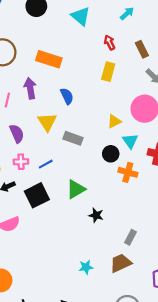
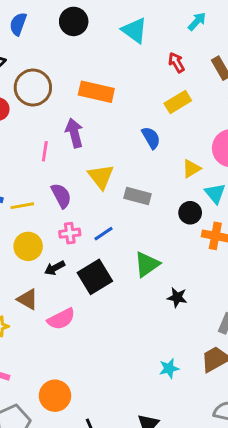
yellow rectangle: (108, 72) -> (178, 102), turned 48
blue semicircle: (67, 96) -> (151, 138), moved

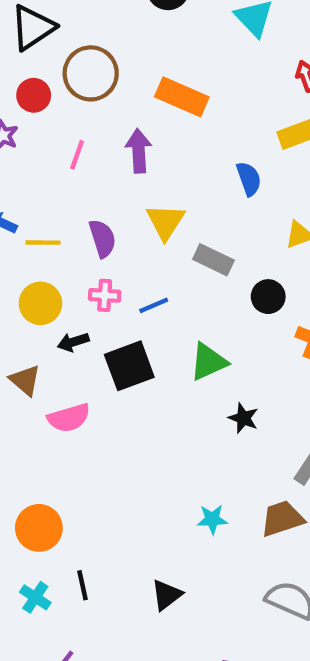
pink line: (45, 151) -> (77, 155), moved
black circle: (190, 213) -> (268, 297), moved

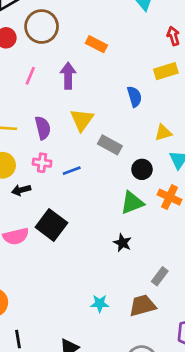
orange rectangle: (182, 97) -> (96, 44), size x0.7
green triangle: (208, 362) -> (132, 203), moved
black square: (129, 366) -> (51, 225), moved, turned -36

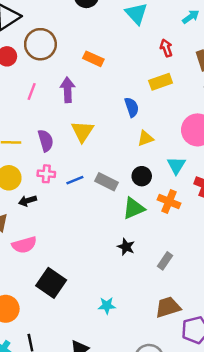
yellow triangle: (163, 133) -> (145, 138), moved
gray rectangle: (110, 145) -> (107, 182), moved
black square: (51, 225) -> (51, 283), moved
gray rectangle: (160, 276) -> (165, 261), moved
brown trapezoid: (142, 306) -> (168, 307), moved

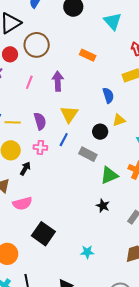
orange rectangle: (93, 59) -> (88, 55), moved
black circle: (142, 176) -> (100, 132), moved
blue line: (75, 180) -> (64, 140), moved, turned -40
black arrow: (27, 201) -> (25, 169), turned 136

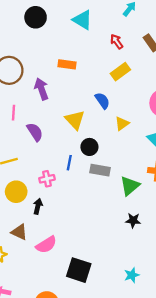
purple arrow: (58, 81) -> (41, 89), moved
yellow triangle: (69, 114) -> (75, 120), moved
purple semicircle: (40, 121) -> (35, 132), moved
black circle: (100, 132) -> (89, 147), moved

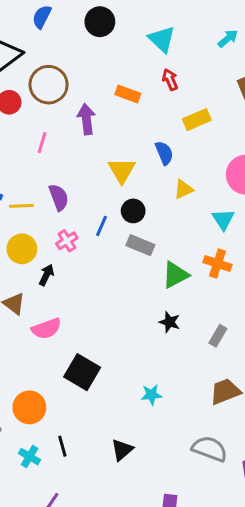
red arrow: (117, 42) -> (170, 80), moved
purple semicircle: (35, 132) -> (59, 197), moved
pink cross: (47, 179) -> (67, 241), turned -32

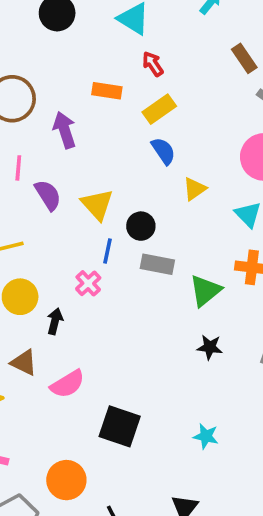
yellow rectangle: (197, 120) -> (159, 109), moved
yellow triangle: (122, 170) -> (97, 205), moved
purple semicircle: (59, 197) -> (48, 195), moved
pink cross: (67, 241) -> (88, 283), moved
cyan star: (151, 395) -> (206, 436), turned 30

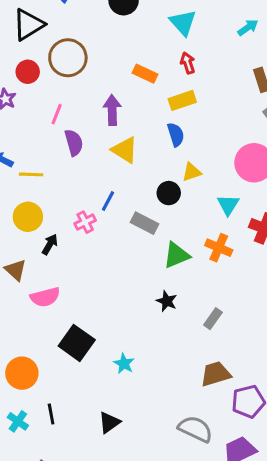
purple arrow: (65, 130) -> (112, 110), moved
yellow triangle: (97, 205) -> (125, 150), moved, turned -32
black circle: (141, 226) -> (169, 193), moved
cyan star: (206, 436) -> (124, 364), moved

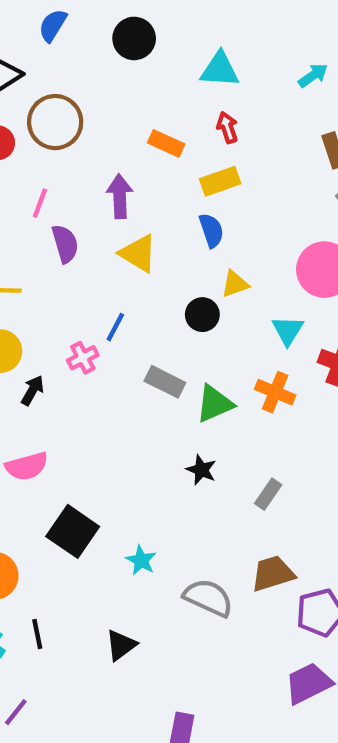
cyan triangle: (183, 23) -> (220, 70), turned -44
gray rectangle: (145, 223) -> (165, 382), moved
gray semicircle: (195, 429) -> (208, 598), moved

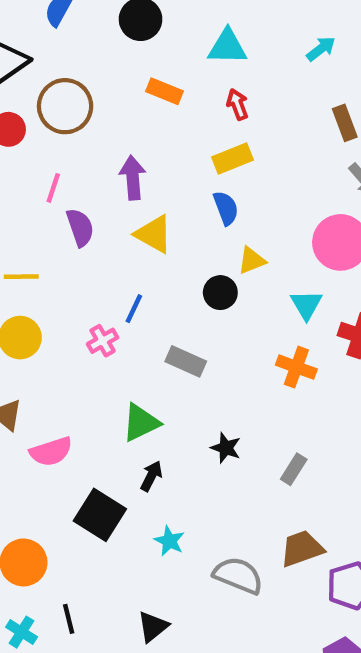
orange rectangle: (166, 143) -> (165, 91), moved
black arrow: (32, 390) -> (151, 476), moved
green triangle: (215, 404) -> (141, 423), moved

